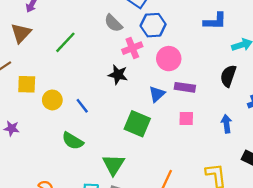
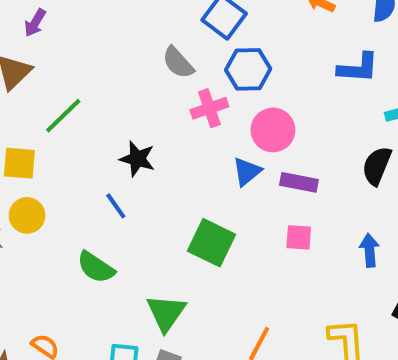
green line: (65, 42) -> (63, 116), moved
black star: (118, 75) -> (137, 159), moved
blue triangle: (157, 94) -> (247, 172), moved
yellow circle: (52, 100) -> (27, 215), moved

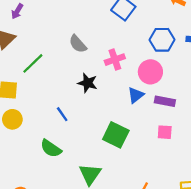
gray semicircle: (178, 63) -> (78, 44), moved
blue hexagon: (248, 69) -> (162, 40), moved
black star: (137, 159) -> (88, 83), moved

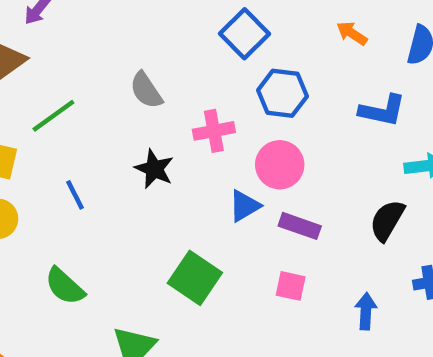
blue hexagon: (162, 40) -> (282, 93), moved
blue line: (62, 114) -> (75, 195), moved

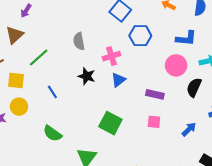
gray semicircle: (146, 90) -> (79, 41), turned 30
pink circle: (280, 165) -> (176, 65), moved
blue triangle: (245, 206) -> (118, 80), moved
blue arrow: (366, 311) -> (189, 129), turned 49

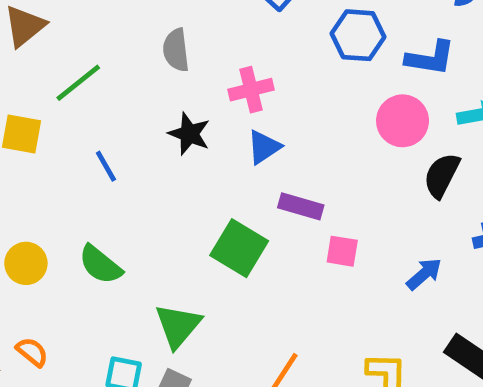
blue hexagon: (140, 36) -> (358, 35), moved
purple rectangle: (155, 94) -> (301, 206), moved
yellow circle: (19, 107) -> (26, 263), moved

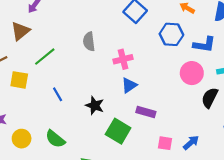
black star: (189, 134) -> (95, 106), moved
pink square: (342, 251) -> (165, 143), moved
blue arrow: (424, 274) -> (191, 143), moved

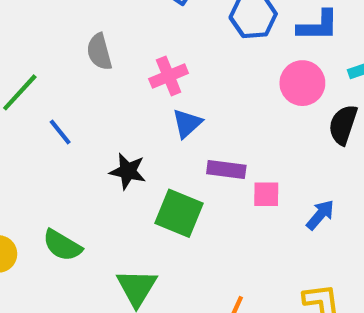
blue line: (58, 94) -> (60, 132), moved
pink square: (165, 143) -> (266, 194), moved

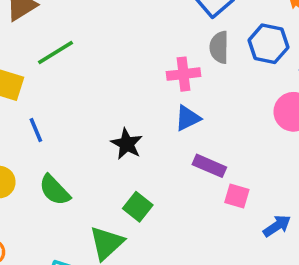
gray semicircle: (99, 52) -> (219, 47), moved
blue line: (60, 132) -> (36, 130), moved
green square: (179, 213) -> (138, 207), moved, size x0.7

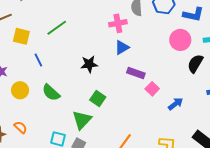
green line: (55, 52) -> (57, 28), moved
black star: (127, 144) -> (89, 64), turned -30
pink square: (237, 196) -> (152, 89), turned 32

